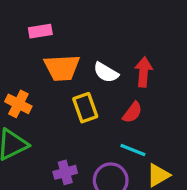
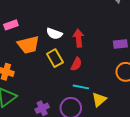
white semicircle: (106, 72) -> (54, 34), moved
yellow rectangle: (85, 108) -> (55, 58), moved

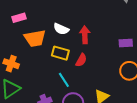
yellow rectangle: (55, 58) -> (60, 53), turned -48
cyan line: (81, 87) -> (64, 80), moved, turned 42

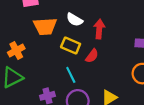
orange cross: (11, 64) -> (16, 50), turned 35

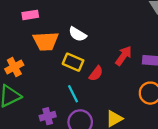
red arrow: (99, 29) -> (124, 56), moved, turned 30

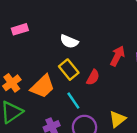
orange trapezoid: (46, 41) -> (43, 86), moved, turned -32
yellow rectangle: (73, 62) -> (69, 70), turned 36

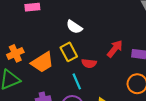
red semicircle: (93, 77) -> (89, 63), turned 56
cyan line: (73, 101) -> (77, 81), moved

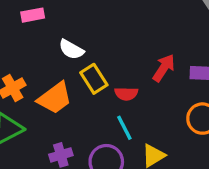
white semicircle: (74, 27) -> (71, 49), moved
cyan line: (77, 81) -> (124, 128), moved

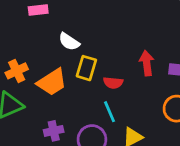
red arrow: (164, 68) -> (147, 63), turned -45
yellow rectangle: (94, 79) -> (86, 68), turned 45

